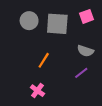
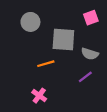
gray square: (57, 24) -> (63, 40), moved
orange line: (44, 60) -> (46, 64), turned 42

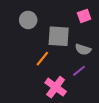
orange line: (46, 64) -> (42, 59), turned -35
pink cross: (39, 96) -> (56, 87), moved, size x1.5

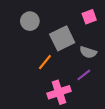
gray square: (59, 36) -> (62, 38), turned -30
pink cross: (56, 87) -> (59, 92), turned 35

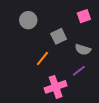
gray square: (62, 38) -> (59, 36), size x0.7

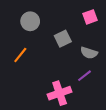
orange line: (42, 59) -> (20, 55), moved

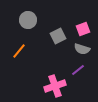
pink square: (90, 17) -> (83, 29), moved

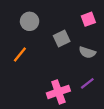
pink square: (83, 29) -> (88, 19), moved
purple line: (78, 70) -> (87, 83), moved

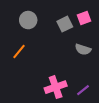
gray square: (62, 38) -> (65, 24), moved
purple line: (87, 83) -> (83, 90), moved

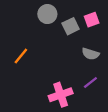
gray circle: (28, 20) -> (47, 14), moved
purple line: (83, 90) -> (90, 83), moved

